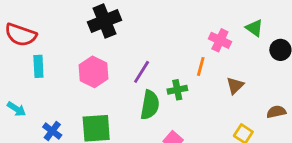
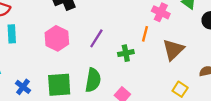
brown triangle: (235, 86) -> (173, 50), size x1.5
green semicircle: (150, 105) -> (93, 80), moved

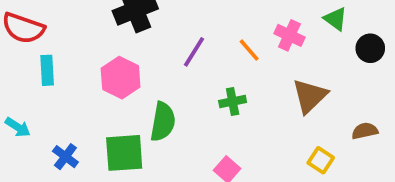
orange line: (145, 34) -> (249, 50), moved, turned -56
purple line: (96, 38) -> (194, 52), moved
green semicircle: (93, 80) -> (163, 122), moved

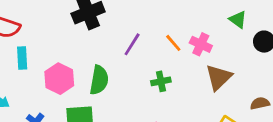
pink cross: (289, 35) -> (201, 44), moved
pink hexagon: (121, 78) -> (59, 79), moved
green semicircle: (163, 122) -> (99, 80), moved

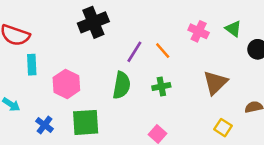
orange line: (173, 43) -> (163, 51), moved
pink cross: (201, 44) -> (199, 31), moved
green semicircle: (99, 80) -> (122, 85), moved

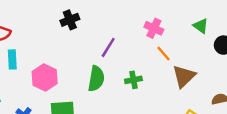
black cross: (93, 22) -> (70, 20), size x0.7
pink cross: (199, 31) -> (154, 28), moved
orange line: (163, 51) -> (163, 53), moved

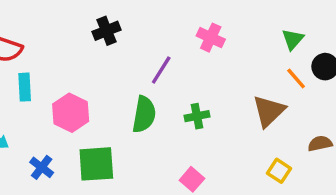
green triangle: (201, 26) -> (293, 39), turned 35
pink cross: (154, 28) -> (211, 38), moved
orange line: (163, 53) -> (296, 79), moved

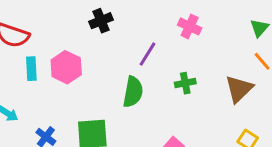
pink hexagon: (71, 113) -> (66, 67), moved
green cross: (197, 116) -> (185, 83), moved

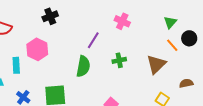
black cross: (101, 21) -> (50, 16), moved
cyan rectangle: (31, 69) -> (16, 65), moved

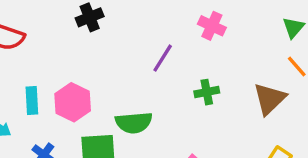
pink hexagon: (37, 49) -> (73, 102), moved
green semicircle: (83, 66) -> (134, 123), moved, turned 75

